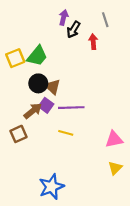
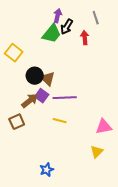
green trapezoid: (37, 56) -> (52, 34), moved
yellow square: (15, 58) -> (14, 53), turned -30
yellow triangle: (115, 168) -> (97, 152), moved
blue star: (51, 187) -> (47, 170), size x0.6

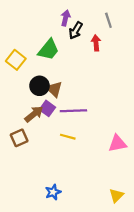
green trapezoid: (52, 34) -> (49, 50), moved
yellow triangle: (97, 152) -> (116, 195), moved

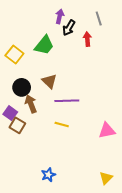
black circle: (39, 86) -> (22, 87), moved
purple square: (47, 108) -> (10, 113), moved
brown arrow: (34, 114) -> (31, 104), turned -72
brown square: (19, 138) -> (17, 125), turned -35

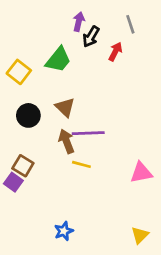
red arrow: (87, 39) -> (115, 52), turned 32
brown arrow: (31, 104) -> (66, 141), moved
purple square: (10, 113) -> (13, 182), moved

